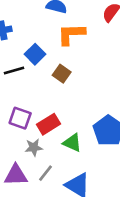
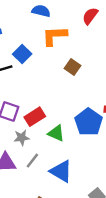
brown square: (62, 74) -> (73, 67), moved

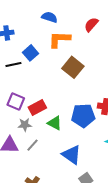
brown square: (73, 67) -> (73, 67), size x1.5
blue pentagon: (88, 122) -> (83, 116), turned 30
blue triangle: (61, 171) -> (72, 155), moved

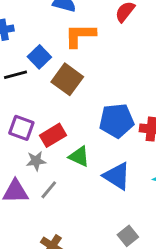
brown square: (73, 67) -> (67, 79), moved
blue pentagon: (83, 116) -> (117, 121), moved
blue triangle: (72, 155) -> (117, 176), moved

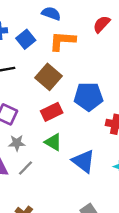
blue square: (39, 57) -> (26, 39), moved
blue pentagon: (117, 121) -> (88, 97), moved
red rectangle: (53, 135) -> (52, 112), moved

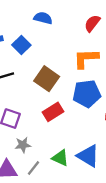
orange L-shape: (62, 41) -> (86, 58), moved
green triangle: (53, 142) -> (60, 158), moved

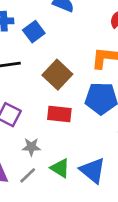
red rectangle: (53, 112) -> (59, 114), turned 30
gray star: (23, 145) -> (31, 147), moved

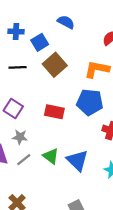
brown square: (57, 75) -> (55, 65), moved
gray star: (31, 147) -> (20, 137), moved

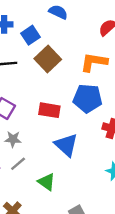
green triangle: (51, 156) -> (47, 182), moved
blue triangle: (77, 160) -> (66, 145), moved

